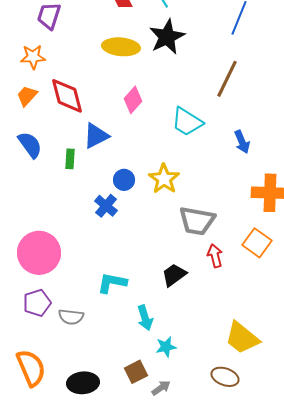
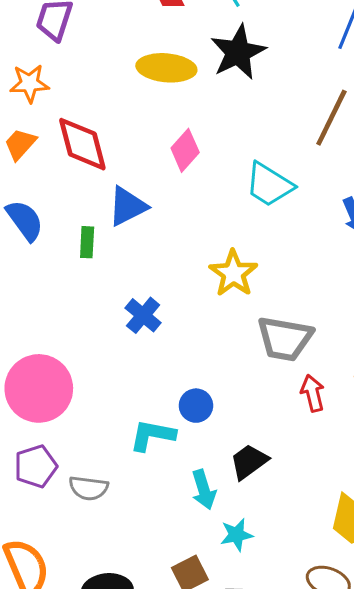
blue circle: (124, 180) -> (196, 406), moved
black trapezoid: (174, 275) -> (249, 462), moved

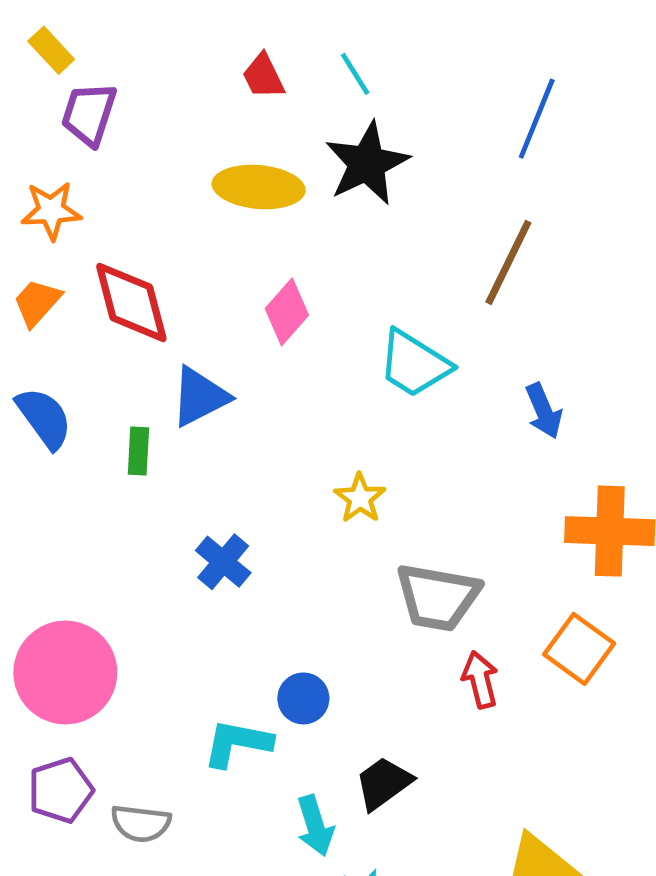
yellow star: (233, 273) -> (360, 498), size x0.7

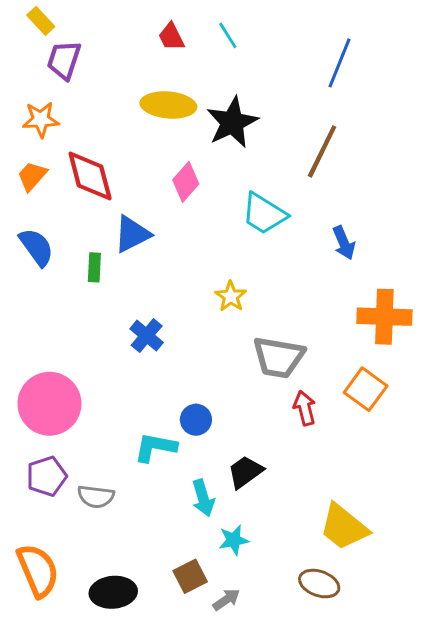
black star: (367, 163) -> (232, 122), moved

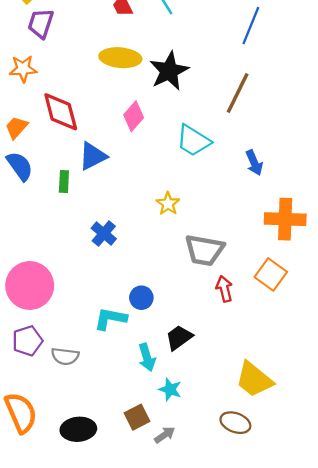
orange trapezoid: (32, 176) -> (16, 127), moved
cyan star: (234, 540) -> (170, 389), turned 30

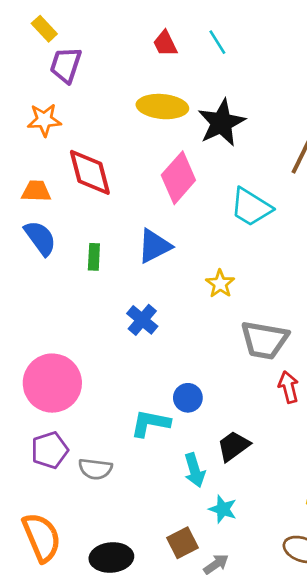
pink diamond: (134, 116) -> (178, 178), size x1.4
orange trapezoid: (16, 127) -> (36, 191), turned 50
blue triangle: (93, 156) -> (154, 246), moved

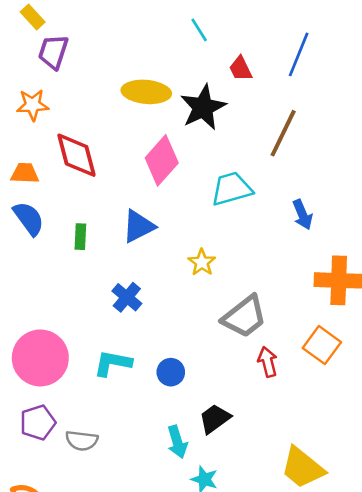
red trapezoid: (165, 43) -> (241, 69), moved
cyan trapezoid: (251, 207) -> (231, 189), turned 132
gray trapezoid: (264, 340) -> (244, 317), turned -48
cyan L-shape: (150, 423) -> (113, 363), moved

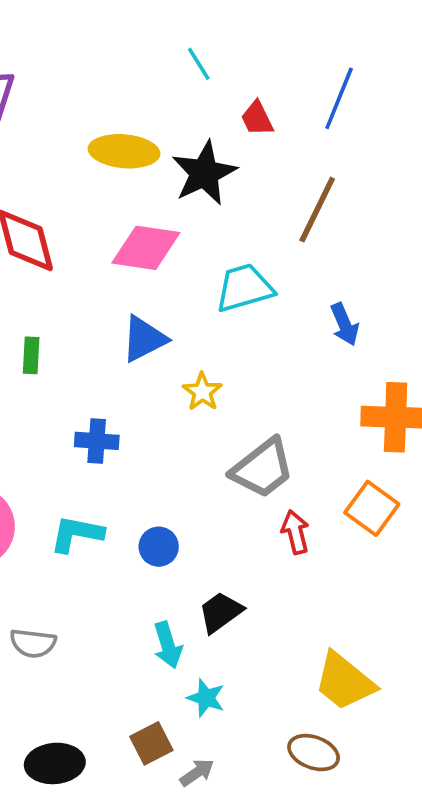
pink diamond: (162, 160) -> (146, 248), turned 57
blue triangle: (138, 226) -> (144, 339), moved
blue cross: (127, 297) -> (97, 441), turned -36

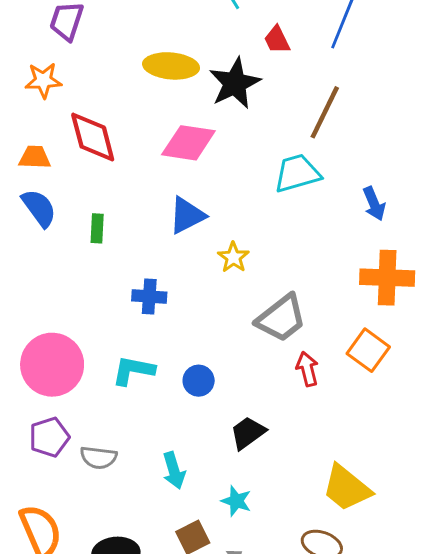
cyan trapezoid: (244, 288) -> (297, 173), moved
blue arrow: (345, 324) -> (374, 204), moved
cyan arrow: (168, 645) -> (174, 471), moved

